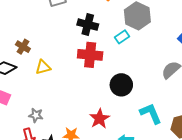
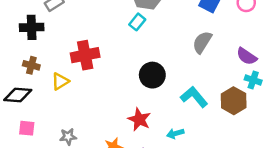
black cross: (88, 25) -> (32, 27), moved
red cross: (90, 55) -> (85, 55), moved

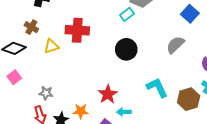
black circle: (152, 75) -> (126, 49), moved
pink square: (27, 128) -> (14, 77), turned 32
cyan arrow: (175, 133) -> (124, 112), moved

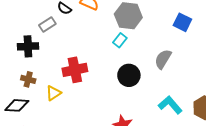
gray semicircle: (175, 45) -> (163, 59), moved

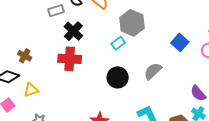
black cross: (28, 46) -> (73, 31), moved, turned 30
yellow triangle: (53, 93) -> (31, 90), moved

